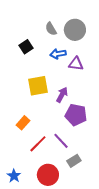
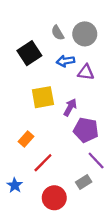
black square: (26, 47) -> (29, 53), size x1.5
purple line: (61, 141) -> (96, 160), moved
blue star: (14, 176) -> (15, 185), moved

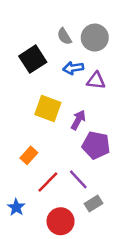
yellow square: (43, 97) -> (48, 109), turned 30
purple line: (96, 160) -> (78, 179), moved

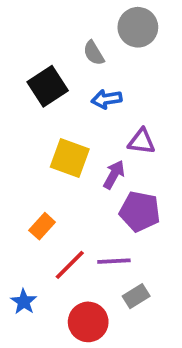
gray circle: (95, 38) -> (138, 27), moved
purple triangle: (96, 81) -> (142, 141), moved
purple line: (78, 179) -> (114, 261), turned -50

